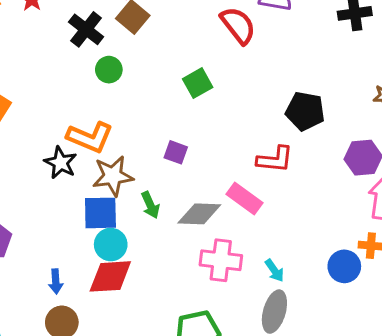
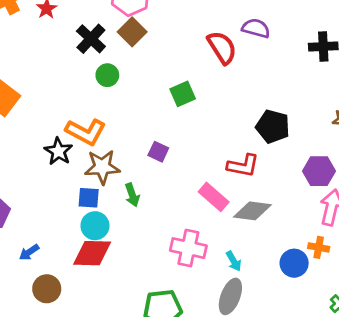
blue square: (100, 213) -> (89, 198), size x0.7
gray diamond: (199, 214) -> (252, 211), moved
blue arrow: (56, 282) -> (29, 252), moved, turned 54

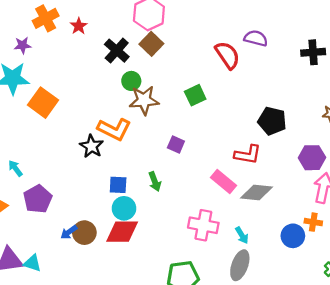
brown star: (102, 167) -> (144, 100), moved
brown circle: (47, 289) -> (84, 233), moved

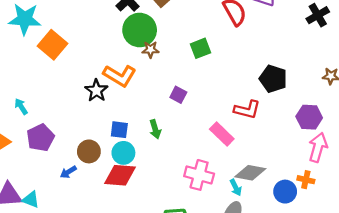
black cross: (313, 52) -> (318, 15), turned -30
green circle: (131, 81) -> (140, 30), size x1.8
brown star: (144, 100) -> (151, 50), size x0.6
gray diamond: (257, 193) -> (250, 173), moved
brown circle: (84, 233) -> (89, 151), moved

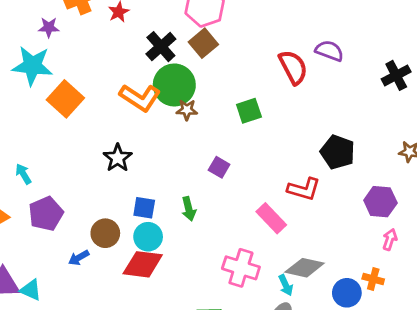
orange L-shape: (120, 76) -> (140, 98), moved
pink arrow: (318, 147) -> (390, 240), size x0.6

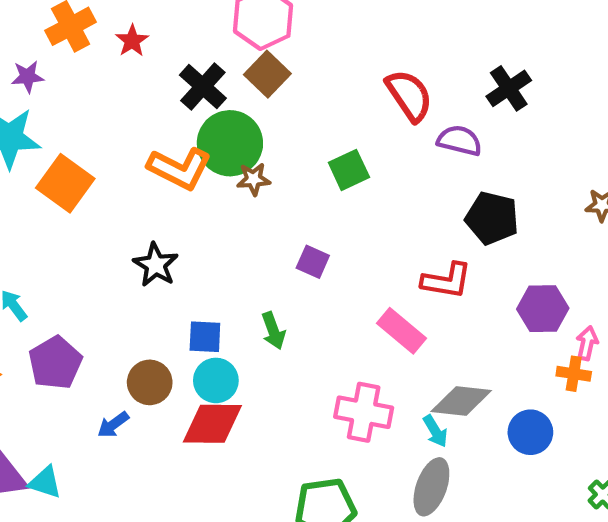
purple semicircle: (329, 51) -> (459, 141), moved
black cross: (396, 75) -> (509, 88), moved
purple hexagon: (380, 202) -> (543, 309), moved
orange cross: (373, 279) -> (574, 374), moved

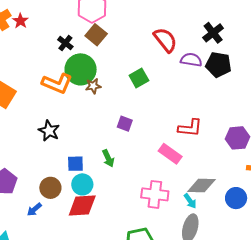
red star: (132, 41) -> (20, 21), moved
black cross: (203, 87) -> (65, 43), size x0.7
black pentagon: (492, 218) -> (218, 65), moved

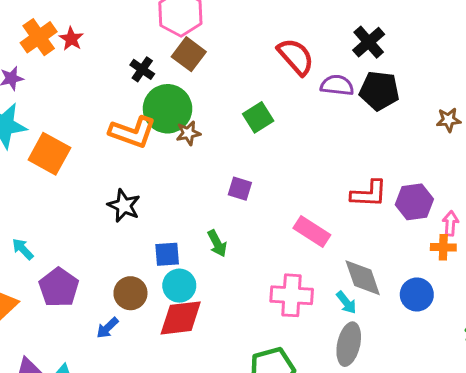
red L-shape: (190, 128) -> (369, 194), moved
gray diamond: (201, 185) -> (363, 278), turned 72

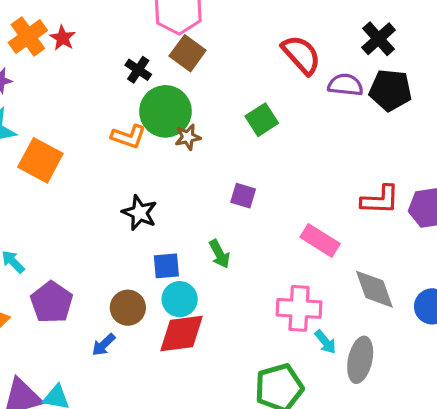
orange L-shape: (133, 132) -> (129, 137), size x0.7
black star: (124, 206) -> (140, 213), moved
cyan arrow: (346, 303) -> (325, 342), moved

